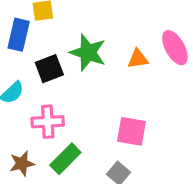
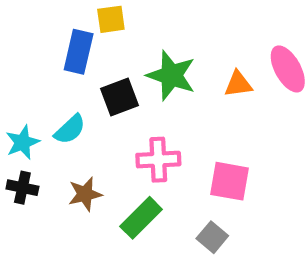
pink cross: (48, 122) -> (158, 160), moved
brown star: (22, 164) -> (85, 194), moved

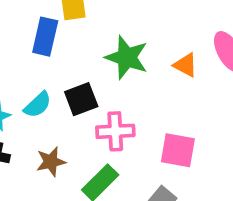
orange triangle: (238, 84) -> (185, 65), turned 36
black square: (120, 97) -> (81, 99), moved

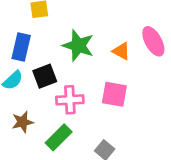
blue rectangle: (45, 37) -> (21, 47), moved
pink square: (178, 150) -> (114, 94), moved

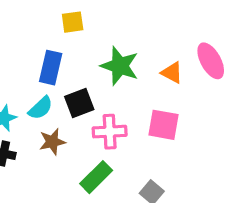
brown star: (23, 122) -> (52, 142), moved

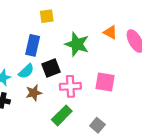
orange triangle: (172, 73) -> (110, 32), moved

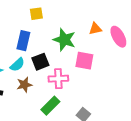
orange triangle: (110, 32) -> (95, 29), turned -40
pink square: (105, 82) -> (84, 61), moved

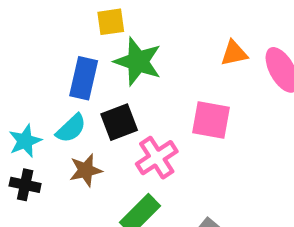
green star: (64, 40) -> (138, 62), moved
pink cross: (58, 79) -> (157, 158), turned -30

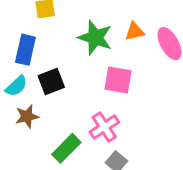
green star: (138, 62) -> (95, 38), moved
pink cross: (157, 158) -> (104, 127), moved

